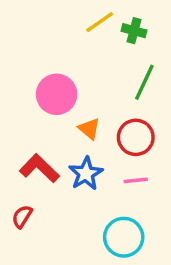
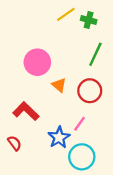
blue star: (86, 174) -> (59, 137), moved
pink line: (136, 180) -> (79, 124), moved, turned -49
red semicircle: (22, 217) -> (15, 143), turned 112

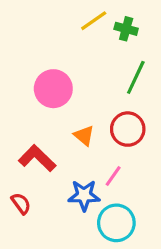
orange triangle: (59, 85) -> (84, 136), moved
blue star: (59, 137) -> (84, 195), turned 30

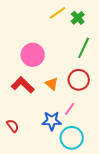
green cross: (126, 29) -> (78, 18), turned 32
red L-shape: (37, 158) -> (23, 85), moved

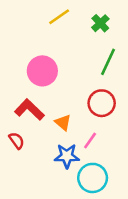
yellow line: (58, 13) -> (59, 17), moved
orange triangle: (52, 84) -> (63, 122), moved
red semicircle: (13, 126) -> (17, 141), moved

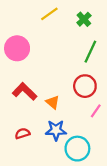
pink circle: (42, 71) -> (17, 48), moved
red semicircle: (17, 141) -> (22, 133), moved, turned -72
pink line: (90, 141) -> (96, 111), moved

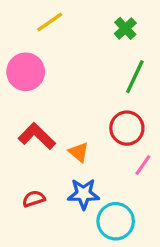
yellow line: (49, 14) -> (50, 22), moved

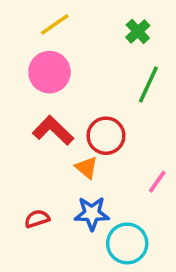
pink circle: (26, 72) -> (49, 72), moved
red circle: (127, 128) -> (106, 136), moved
red L-shape: (37, 136) -> (53, 130), moved

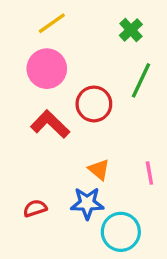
red circle: (106, 136) -> (94, 104), moved
orange triangle: (87, 167) -> (99, 170), moved
pink line: (157, 182) -> (149, 173), turned -45

